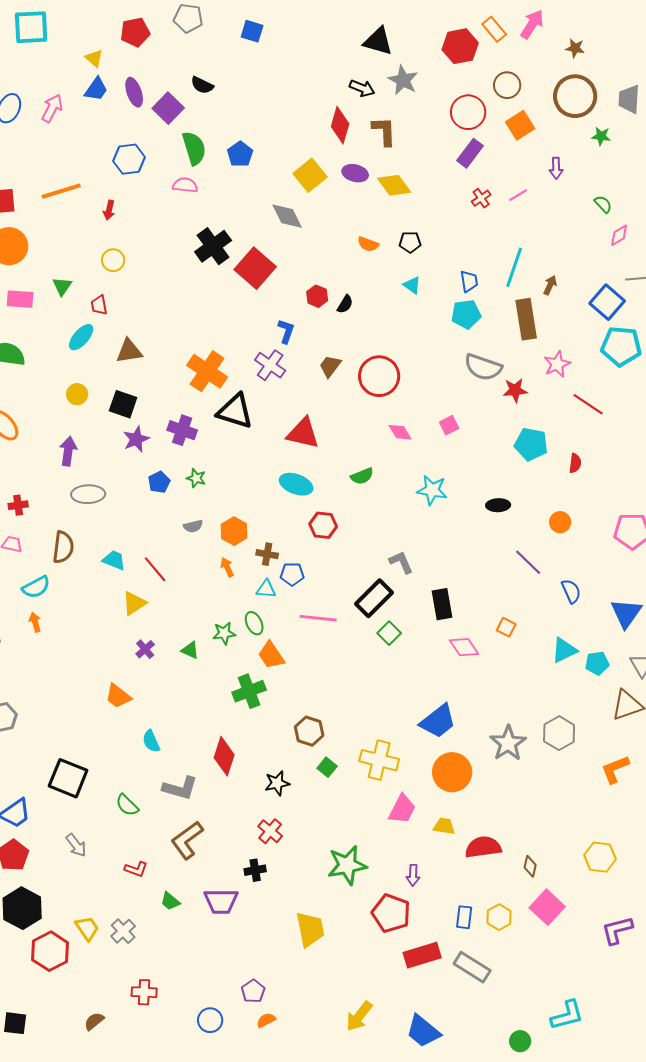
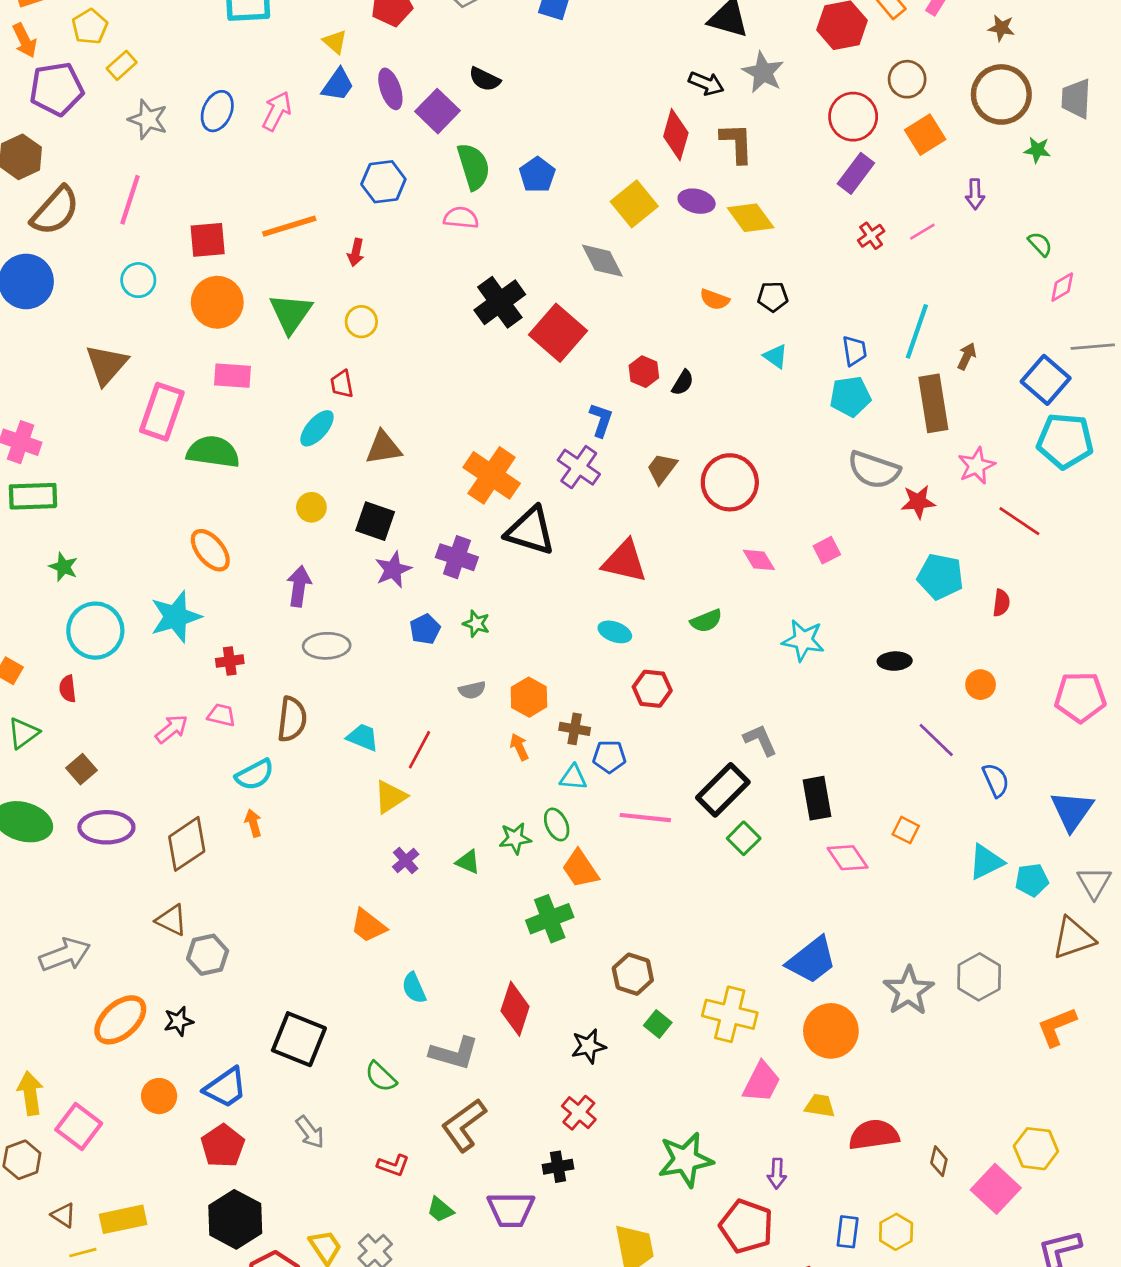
green triangle: (62, 286) -> (291, 313), moved, size x1.6
cyan ellipse: (296, 484) -> (615, 632), size x0.7
red line: (155, 569) -> (419, 750), turned 68
pink square: (547, 907) -> (996, 1189), moved

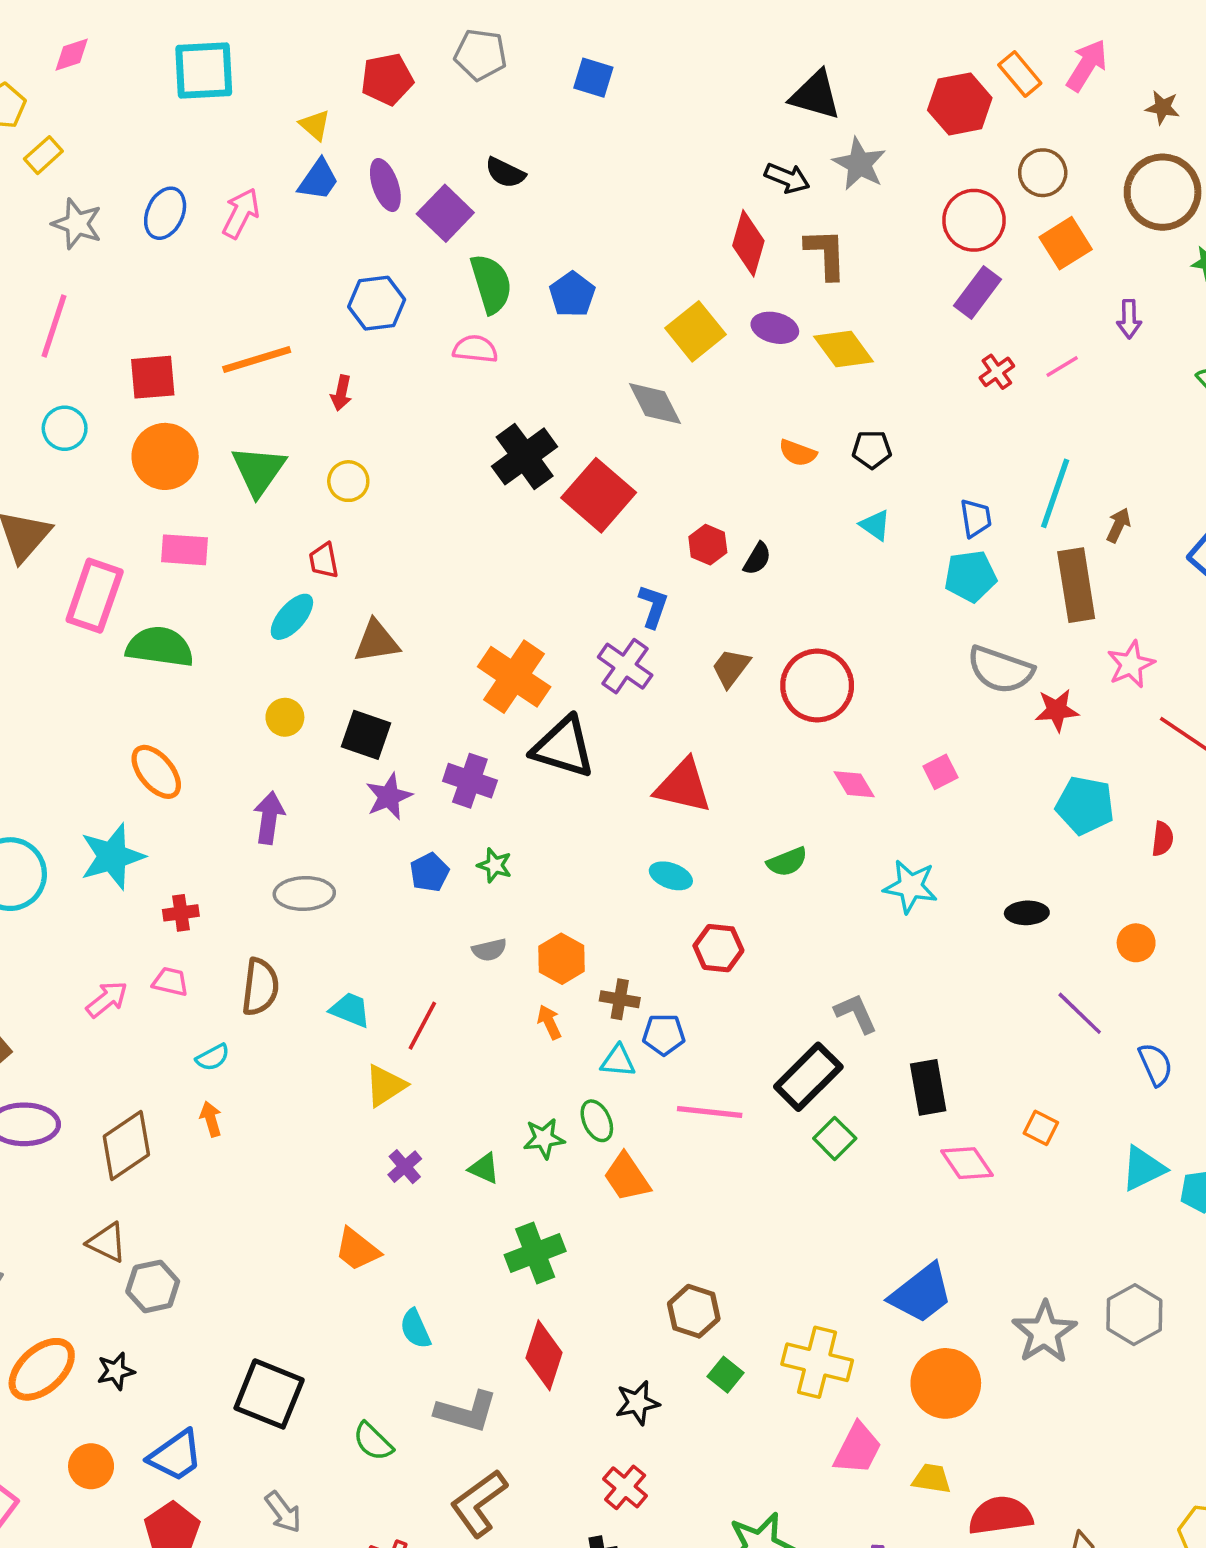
cyan semicircle: (255, 775) -> (213, 1057), size x0.7
green cross: (550, 919) -> (535, 1253), moved

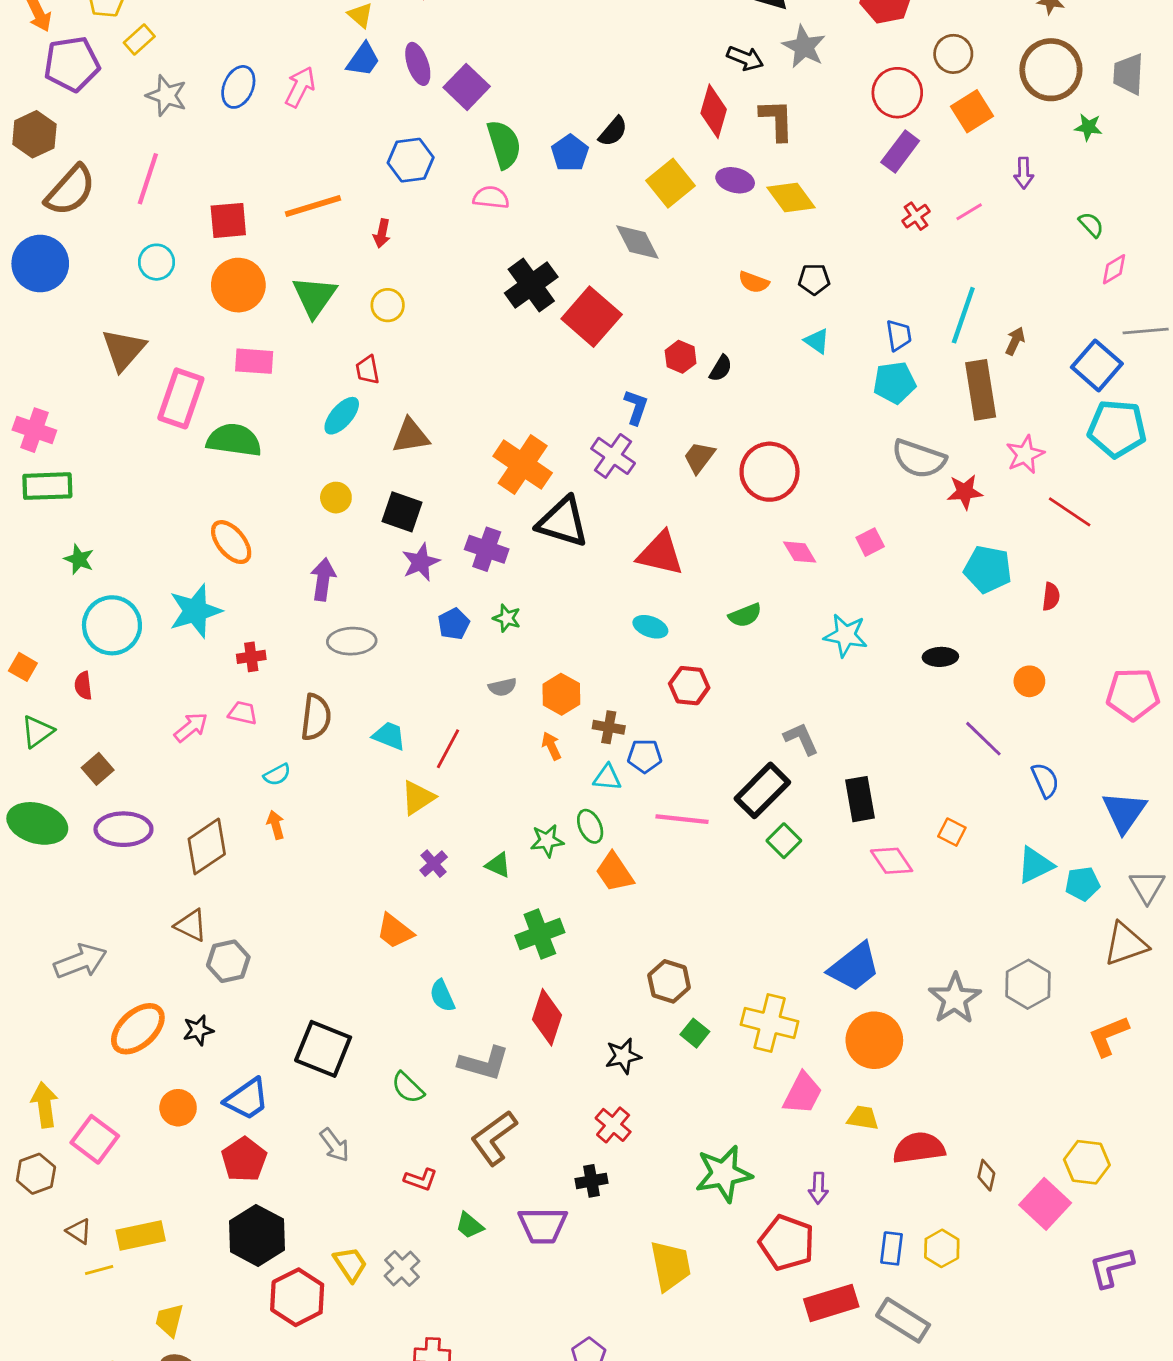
black semicircle: (505, 173) -> (613, 131), moved, turned -76

